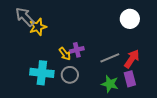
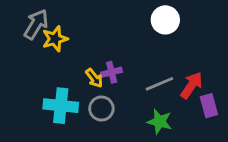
gray arrow: (25, 17) -> (36, 24), turned 75
white circle: (130, 19) -> (165, 20), moved
purple rectangle: (130, 79) -> (209, 106), moved

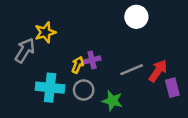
gray arrow: (36, 24) -> (25, 50), moved
yellow arrow: (94, 78) -> (78, 65), turned -119
green star: (160, 122) -> (112, 101), moved

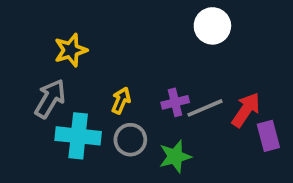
gray arrow: (25, 50) -> (50, 99), moved
purple cross: (92, 60) -> (175, 102), moved
green star: (112, 101) -> (175, 156), turned -30

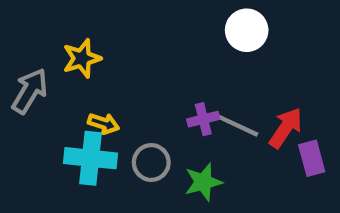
gray arrow: (50, 99) -> (30, 91), moved
yellow arrow: (121, 101) -> (104, 123), moved, turned 85
gray line: (205, 108) -> (238, 126), turned 48

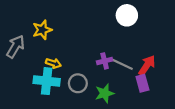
purple rectangle: (312, 158) -> (142, 83), moved

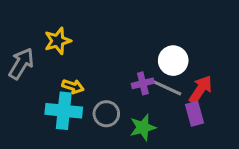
white circle: (127, 15) -> (173, 61), moved

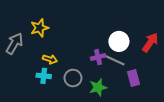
red arrow: (201, 89) -> (150, 42), moved
cyan cross: (64, 111) -> (44, 76), size x0.6

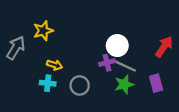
white circle: (119, 41) -> (117, 46), moved
purple rectangle: (134, 78) -> (156, 83), moved
green star: (98, 87) -> (124, 84), moved

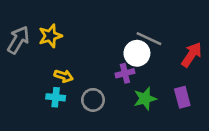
gray arrow: (16, 48) -> (18, 40), moved
gray line: (125, 66) -> (149, 39), moved

